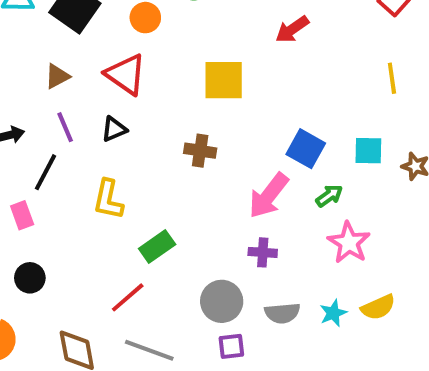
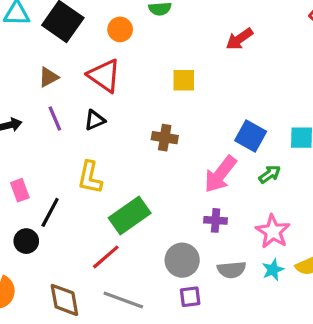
yellow square: (224, 80) -> (184, 80), size x0.7
black line: (46, 172) -> (50, 212), moved
pink star: (349, 243) -> (273, 232), moved
green rectangle: (157, 247) -> (130, 216), size x1.4

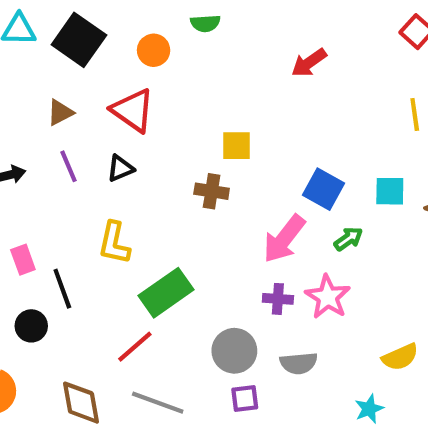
yellow square: (184, 80) -> (236, 146), moved
black line: (50, 212) -> (62, 289), turned -48
pink star: (273, 232) -> (328, 297), moved
cyan star: (273, 270) -> (369, 409), moved

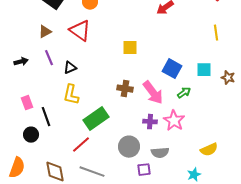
black triangle: (120, 168) -> (70, 68), moved
brown cross: (212, 191) -> (125, 89), moved
pink arrow: (284, 239) -> (153, 93), turned -75
purple square: (245, 398) -> (144, 170), moved

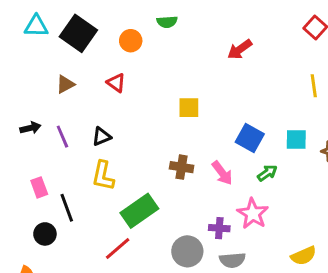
red triangle: (80, 31) -> (116, 83), size x0.6
purple line: (49, 58) -> (62, 137), moved
pink arrow: (153, 93) -> (222, 173), size x0.7
purple cross: (150, 122) -> (219, 228), moved

